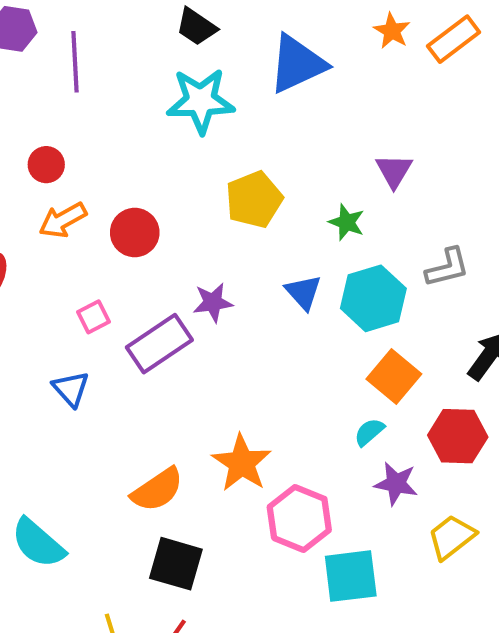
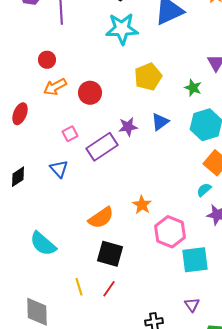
blue triangle: (303, 292) -> (160, 122), moved, turned 36
orange star: (242, 463) -> (142, 205), size x0.7

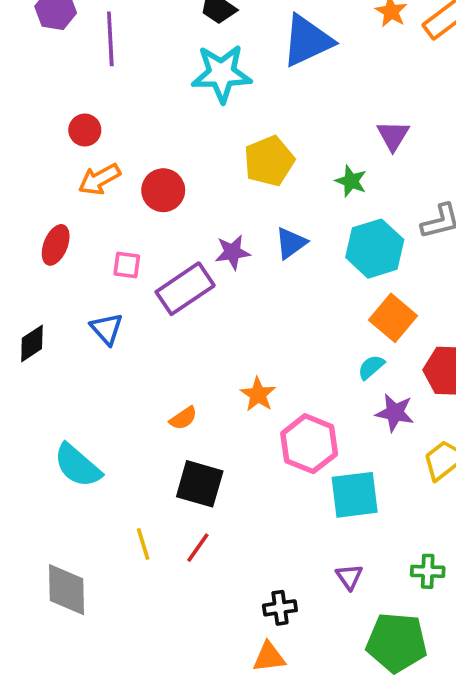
red ellipse: (20, 114) -> (56, 245), moved
pink square: (70, 134) -> (127, 265), turned 35
orange semicircle: (101, 218) -> (183, 418), size x0.6

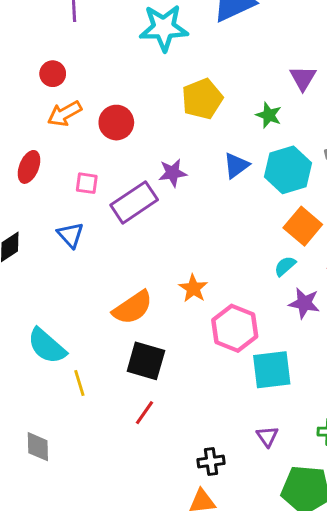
blue triangle: (291, 243) -> (236, 165), moved
orange semicircle: (183, 418) -> (133, 308), size x1.8
yellow line: (143, 544) -> (79, 383), moved
gray diamond: (67, 590) -> (38, 447), size x0.7

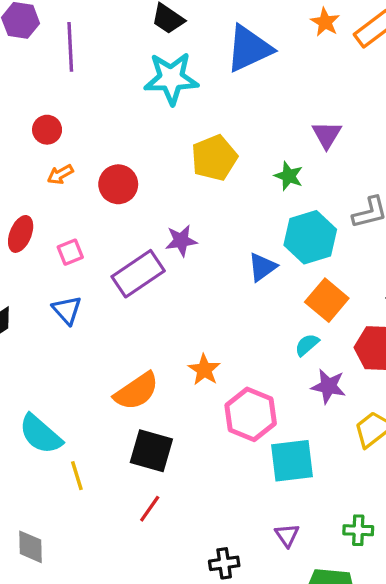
orange arrow: (65, 114) -> (60, 174), size x0.7
blue triangle: (236, 165) -> (262, 267), moved
pink square: (87, 183) -> (70, 252), moved, turned -30

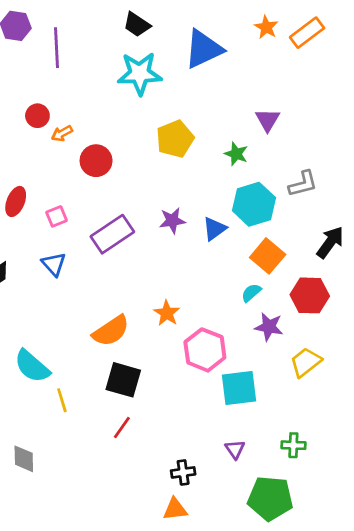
orange arrow: (60, 174) -> (62, 133), moved
purple star: (181, 241) -> (172, 221), moved

